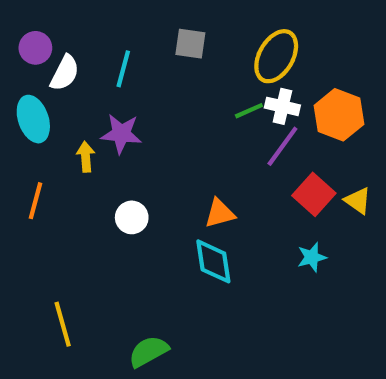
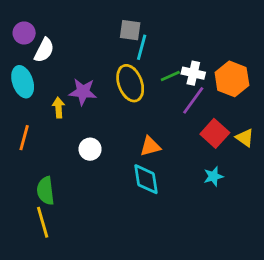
yellow ellipse: (276, 56) -> (130, 83), moved, turned -51
cyan line: (123, 69) -> (142, 47), moved
green semicircle: (148, 351) -> (46, 191), moved, turned -68

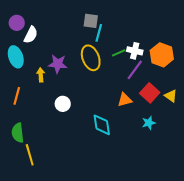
orange triangle: (150, 146) -> (125, 100), moved
green semicircle: (46, 191) -> (18, 133), moved

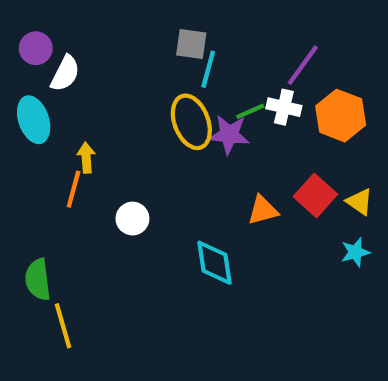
purple star: (58, 64) -> (229, 134), moved
purple line: (135, 70) -> (303, 65), moved
orange line: (17, 96) -> (74, 189), moved
cyan star: (149, 123) -> (355, 252), moved

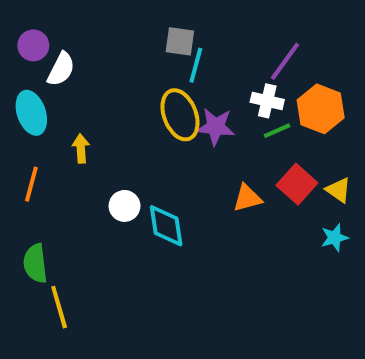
green line: (250, 111) -> (277, 131), moved
orange line: (74, 189) -> (31, 184), moved
cyan diamond: (214, 263) -> (166, 226), moved

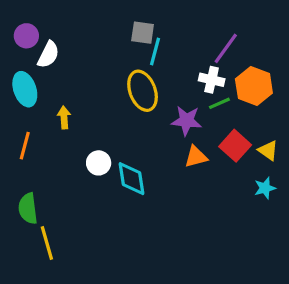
purple star: (216, 127) -> (186, 121), moved

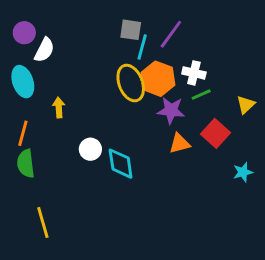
purple line: (226, 48) -> (171, 34), moved
orange hexagon: (254, 86) -> (158, 79), moved
yellow triangle: (268, 150) -> (246, 105), moved, turned 42
green semicircle: (28, 208) -> (26, 164), moved

